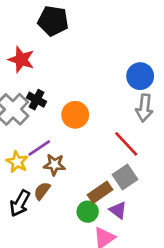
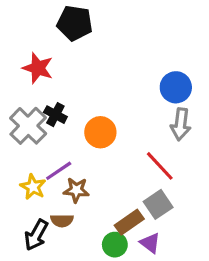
brown semicircle: (42, 191) -> (62, 221), turned -126

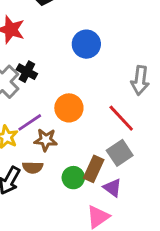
blue circle: (176, 87) -> (86, 44), moved
orange circle: (100, 132) -> (69, 108), moved
brown rectangle: (129, 222) -> (94, 169), turned -30
green circle: (115, 245) -> (73, 178), moved

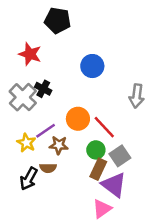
red line: (121, 118) -> (104, 127), moved
green circle: (73, 178) -> (96, 150), moved
purple triangle: (112, 188) -> (114, 185), size x1.6

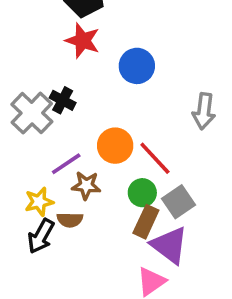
red star: (30, 54) -> (83, 41), moved
yellow star: (26, 143) -> (39, 202), moved, turned 30

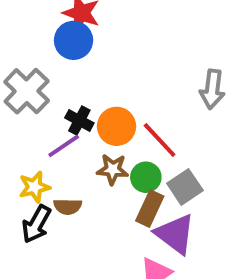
blue circle: (137, 66) -> (74, 40), moved
black cross: (63, 100) -> (79, 120), moved
brown star: (86, 185) -> (113, 169), moved

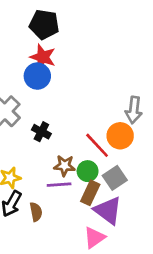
orange circle: (117, 126) -> (120, 136), moved
purple line: (64, 146) -> (59, 185), moved, turned 30
brown semicircle: (68, 207) -> (36, 212), moved, turned -102

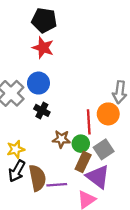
blue circle: (37, 76) -> (38, 83), moved
red line: (97, 145) -> (89, 122), turned 40
purple line: (59, 185) -> (57, 185), moved
brown semicircle: (36, 212) -> (37, 178), size x1.6

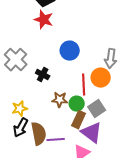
blue circle: (38, 83) -> (70, 51), moved

